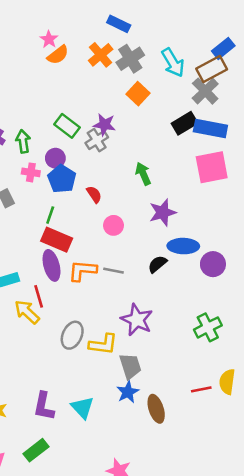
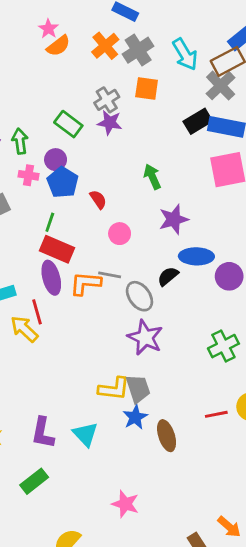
orange square: (138, 94) -> (147, 88), turned -35
gray cross: (97, 140) -> (107, 100), moved
gray line: (113, 271) -> (110, 275), moved
gray ellipse: (72, 335) -> (139, 296), moved, turned -60
yellow L-shape: (103, 344) -> (114, 389), moved

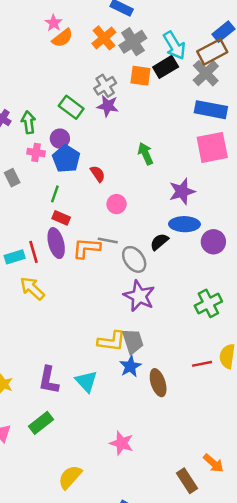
black rectangle: (198, 121) -> (166, 67), moved
purple star: (174, 219) -> (182, 191), moved
red rectangle: (57, 249) -> (61, 218), size x0.6
red line: (37, 312) -> (33, 252), moved

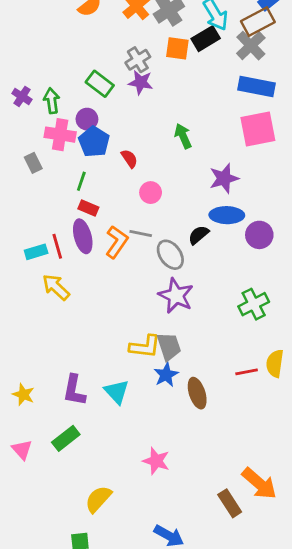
pink cross: (36, 152) -> (60, 135), size x1.5
orange L-shape: (86, 248) -> (117, 242), turned 120
orange arrow: (213, 463) -> (259, 484), size x1.5

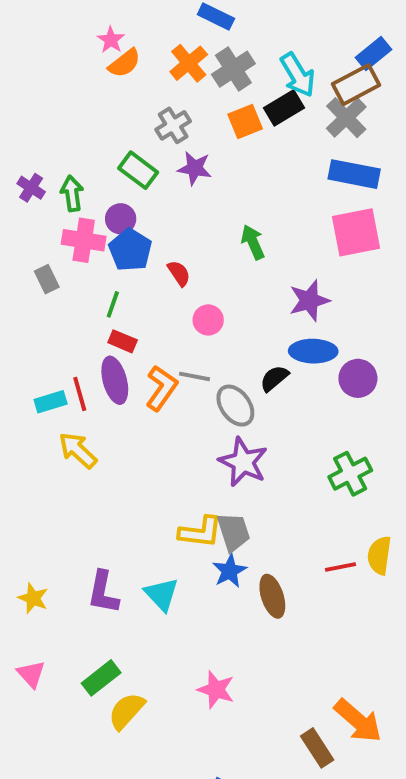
orange square: (177, 48) -> (245, 122), turned -30
gray cross: (138, 60) -> (173, 125), moved
green rectangle: (66, 438) -> (101, 678), moved
yellow semicircle: (98, 499) -> (126, 711), moved

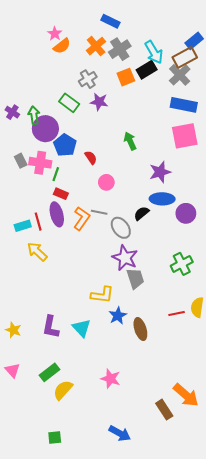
purple circle: (121, 219) -> (45, 129), moved, size x1.6
pink cross: (84, 240) -> (40, 163), moved
gray trapezoid: (233, 532) -> (135, 278), moved

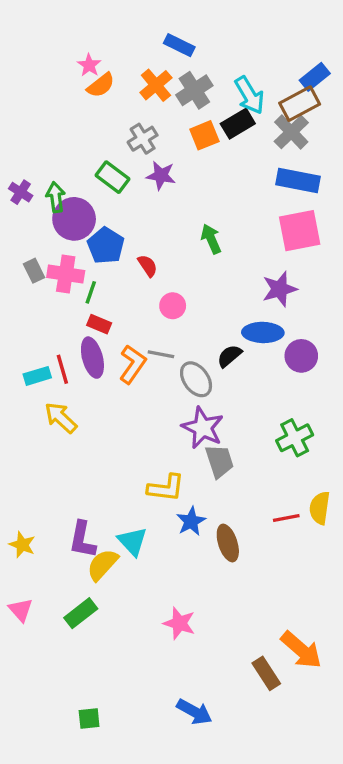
purple star: (160, 172) -> (280, 289), moved
yellow semicircle: (63, 390) -> (102, 565), moved

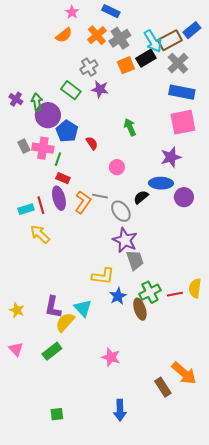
pink star: (89, 65) -> (72, 12), moved
brown rectangle: (300, 104) -> (170, 40), moved
pink circle: (173, 306) -> (117, 167), moved
green cross: (295, 438) -> (150, 292), moved
blue arrow: (194, 712) -> (120, 410), turned 60

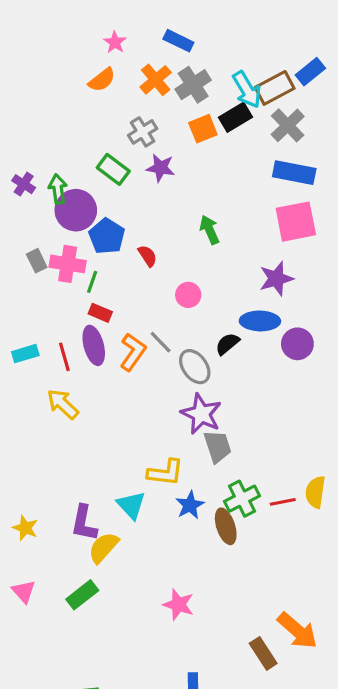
gray line: (100, 196) -> (161, 342), turned 35
cyan rectangle: (26, 209) -> (25, 354), moved
cyan triangle: (83, 308) -> (131, 505), moved

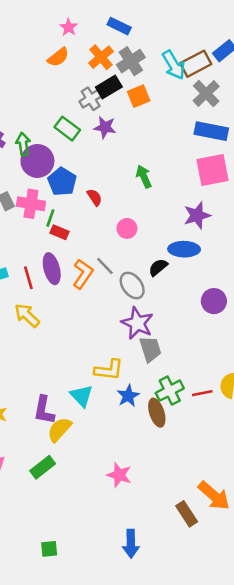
black rectangle: (235, 117) -> (109, 87), moved
red rectangle: (100, 313) -> (59, 232), moved
purple circle: (297, 344) -> (214, 301), moved

